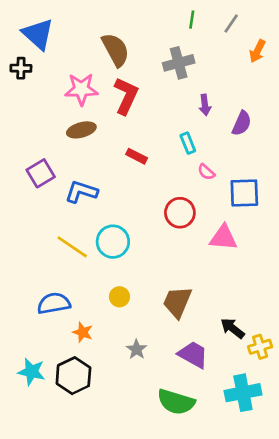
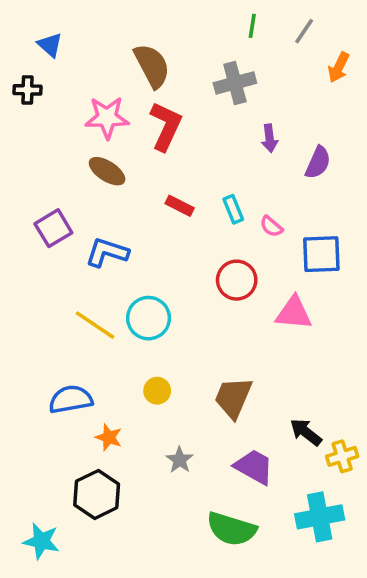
blue triangle: (38, 34) -> (50, 45), size x0.6
brown ellipse: (81, 130) -> (107, 171), turned 48
cyan rectangle: (188, 143) -> (233, 209), moved
cyan star: (31, 372) -> (41, 541), moved

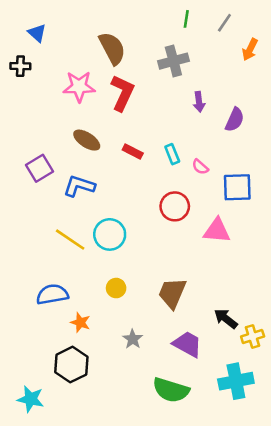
brown ellipse: (107, 171) -> (87, 140), moved

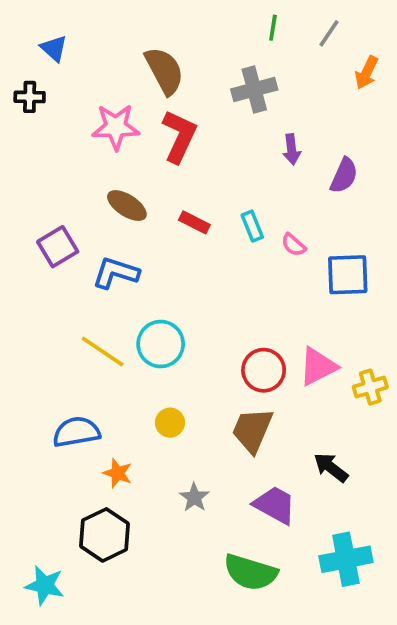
red circle: (175, 206) -> (264, 370), moved
pink triangle: (217, 231) -> (318, 366), moved, turned -32
yellow cross: (253, 336) -> (370, 387), moved

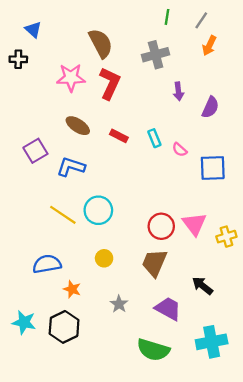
orange arrow: (366, 73) -> (209, 46), moved
pink triangle: (318, 366) -> (194, 224), turned -40
cyan star: (45, 585) -> (24, 322), moved

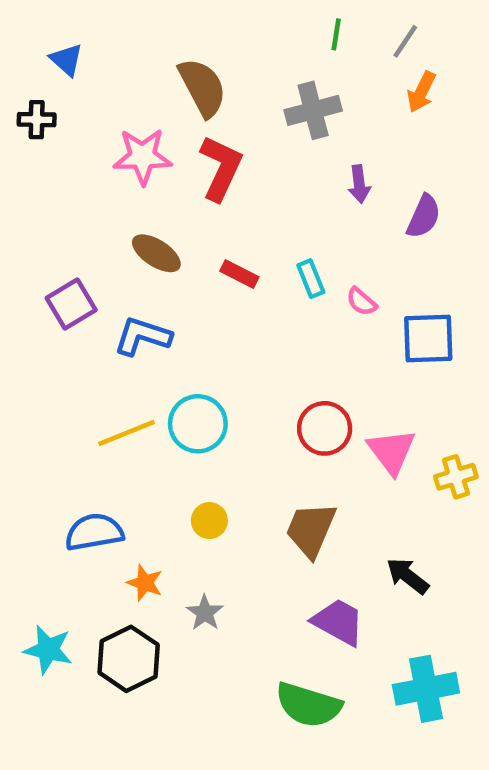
yellow line: (63, 215) -> (126, 433), turned -56
red circle: (161, 226) -> (325, 428), moved
gray star: (119, 304) -> (205, 613), moved

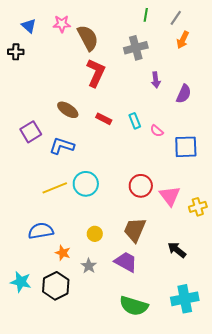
pink star: (143, 156) -> (62, 24), moved, size x0.7
yellow circle: (209, 521) -> (95, 234), moved
purple trapezoid: (338, 622) -> (126, 262), moved

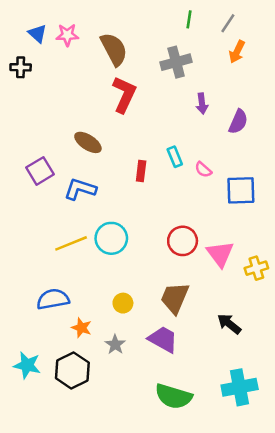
pink star: (62, 24) -> (67, 35), moved
red rectangle: (104, 119) -> (141, 171), moved, turned 70

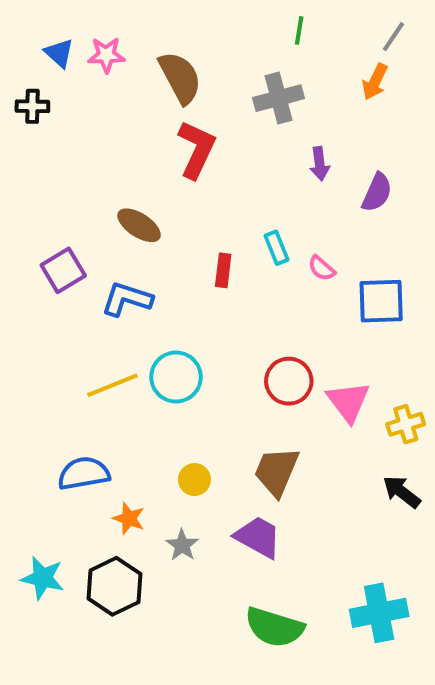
gray line: (228, 23) -> (393, 37), moved
black arrow: (229, 324) -> (402, 492), moved

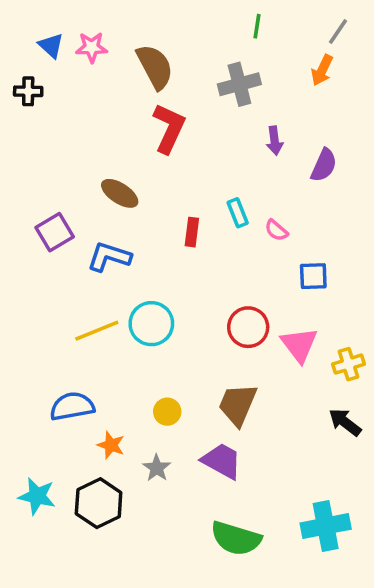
blue square: (381, 301) -> (313, 276), moved, size x0.7

